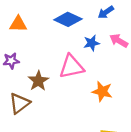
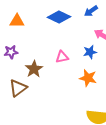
blue star: (92, 43) -> (90, 52), moved
pink triangle: (71, 67) -> (62, 57), size x0.6

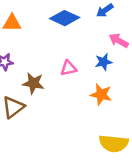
brown star: (34, 69) -> (33, 83), turned -30

